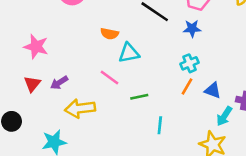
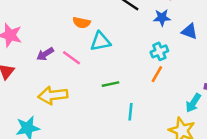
pink line: (110, 77) -> (72, 58), moved
purple arrow: (59, 83) -> (45, 54), moved
blue triangle: (213, 90) -> (189, 31), moved

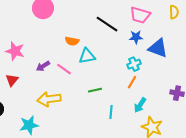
blue triangle: (189, 31) -> (158, 48), size x1.5
cyan arrow: (193, 103) -> (140, 105), moved

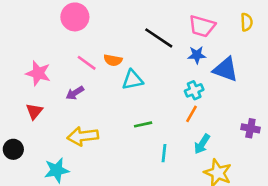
pink line: (64, 69) -> (87, 63), moved

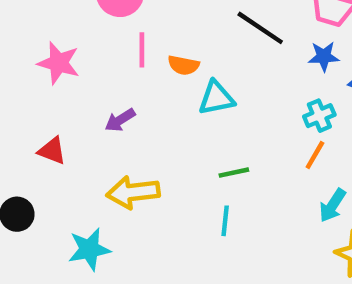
pink line: (87, 63) -> (142, 50), moved, turned 54
pink star: (38, 73) -> (59, 63), moved
red triangle: (34, 111) -> (52, 151), turned -48
cyan line: (164, 153) -> (225, 221), moved

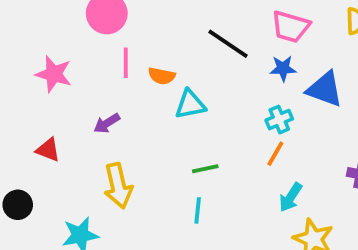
yellow arrow: (133, 192) -> (118, 186), turned -96

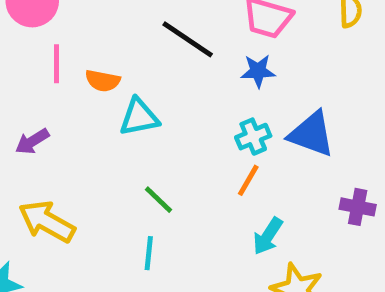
blue triangle: (325, 89) -> (311, 134), moved
green line: (205, 169) -> (158, 200), turned 56
yellow arrow: (118, 186) -> (47, 222), turned 132

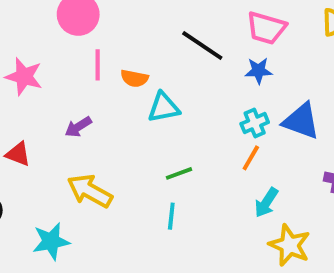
green line: (158, 200) -> (179, 173), turned -64

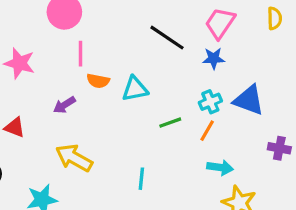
pink trapezoid: (266, 28) -> (220, 23), turned 108
orange semicircle: (134, 78) -> (98, 81), moved
green line: (179, 173) -> (170, 123), moved
cyan arrow: (266, 203) -> (220, 168), turned -115

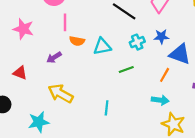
blue star: (214, 58) -> (161, 37), moved
cyan cross: (210, 102) -> (137, 42), moved
orange line: (207, 131) -> (165, 75), moved

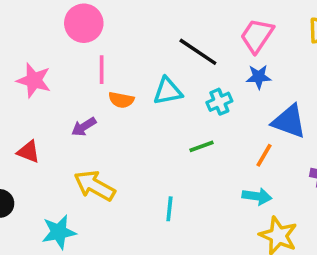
blue star: (161, 37) -> (259, 77), moved
cyan triangle: (102, 46) -> (168, 91), moved

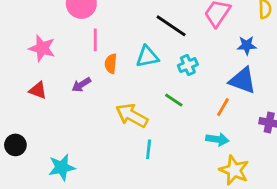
blue star: (259, 77) -> (247, 45), moved
orange semicircle: (121, 100) -> (111, 64), turned 84
green line: (202, 146) -> (174, 100), turned 54
red triangle: (28, 152) -> (38, 90), moved
yellow arrow: (94, 186) -> (132, 116), moved

